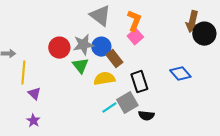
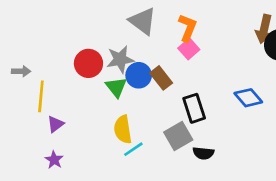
blue circle: (101, 47) -> (139, 75), moved
yellow semicircle: (104, 79) -> (123, 129), moved, turned -90
purple triangle: (34, 94) -> (55, 124), turned 40
cyan line: (109, 108) -> (133, 149), moved

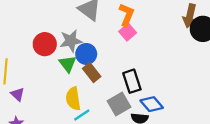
brown rectangle: (161, 78) -> (92, 72), moved
blue diamond: (248, 98) -> (152, 104), moved
purple triangle: (55, 124) -> (18, 94), turned -40

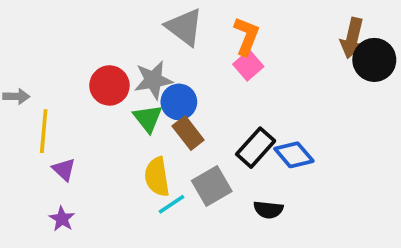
black rectangle: (132, 81) -> (256, 148), turned 60
gray square: (119, 104) -> (212, 186), moved
blue diamond: (152, 104) -> (294, 155), moved

